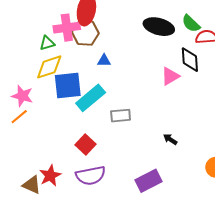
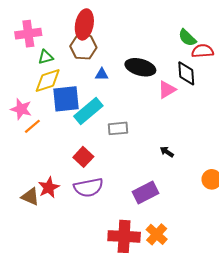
black ellipse: (159, 27) -> (140, 67), moved
pink cross: (67, 28) -> (28, 34), moved
orange line: (19, 117) -> (32, 126), moved

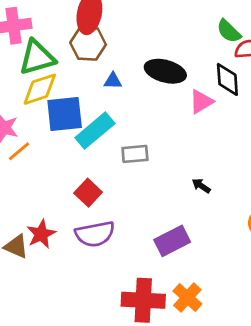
green triangle: (46, 57) -> (37, 57), size x1.8

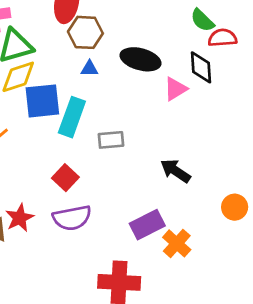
brown hexagon: (88, 44) -> (85, 32), moved
cyan rectangle: (95, 131) -> (72, 117), turned -30
black arrow: (201, 186) -> (175, 171), size x1.6
orange cross: (187, 297) -> (177, 243), moved

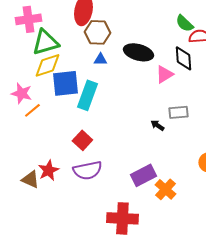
gray rectangle: (111, 140) -> (178, 112), moved
black arrow: (175, 171) -> (157, 125), moved, size x0.6

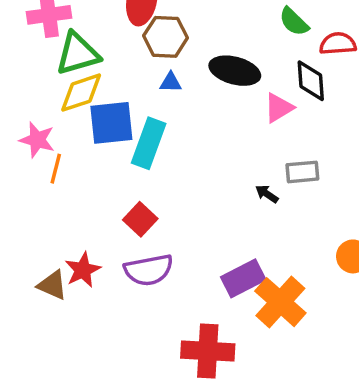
green semicircle: (184, 23) -> (294, 22), moved
orange line: (32, 110) -> (56, 169), turned -36
orange cross: (165, 189) -> (280, 302), size x1.4

